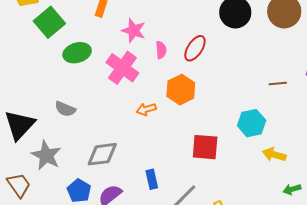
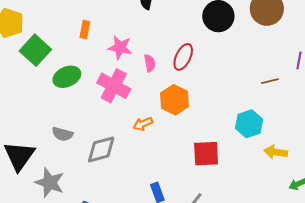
gray diamond: (102, 154) -> (101, 149), moved

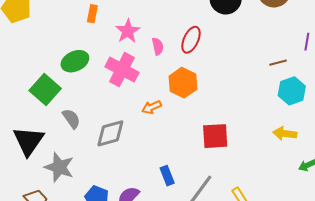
pink star: (120, 47) -> (128, 31), turned 30
green square: (35, 50) -> (45, 89), moved
cyan hexagon: (249, 124) -> (292, 91), moved
gray semicircle: (62, 134) -> (71, 119), turned -140

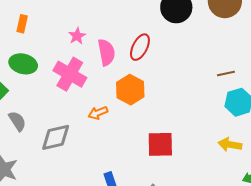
orange rectangle: (92, 14) -> (22, 24), moved
pink star: (128, 31) -> (77, 36), size x0.7
pink semicircle: (158, 46) -> (106, 52), size x1.5
green ellipse: (75, 61) -> (23, 64), turned 36

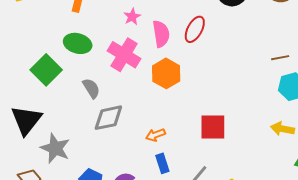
orange hexagon: (130, 90) -> (166, 73), moved
orange arrow: (98, 113) -> (155, 135), moved
gray semicircle: (17, 121) -> (91, 88), moved

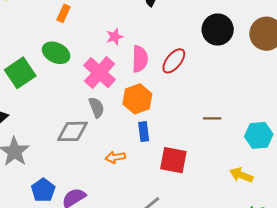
brown line: (280, 58) -> (212, 118), moved
gray semicircle: (91, 88) -> (97, 107), moved
blue rectangle: (162, 163) -> (144, 132), moved

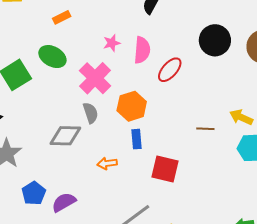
orange rectangle: (63, 13) -> (62, 17), turned 36
pink semicircle: (140, 59) -> (142, 50), moved
yellow arrow: (241, 175) -> (241, 117), moved

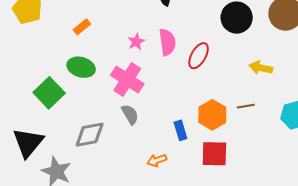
orange hexagon: (132, 106) -> (212, 115), moved
yellow arrow: (241, 117) -> (261, 68), moved
gray diamond: (65, 136) -> (90, 135), moved

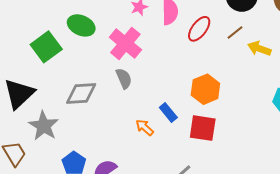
brown line: (246, 106) -> (235, 32), moved, turned -36
blue rectangle: (180, 130) -> (168, 113), moved, turned -30
orange arrow: (157, 160) -> (145, 127), turned 54

